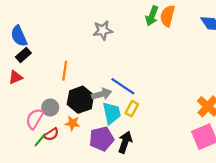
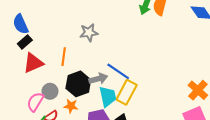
gray star: (103, 30) -> (89, 33), moved
red triangle: (16, 77) -> (33, 63), moved, size x1.5
yellow rectangle: (132, 109) -> (127, 92), size x1.6

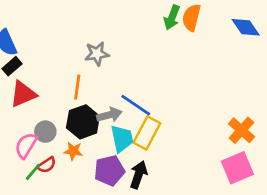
orange line: (64, 57) -> (77, 87), moved

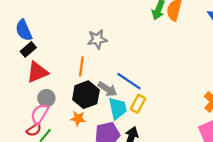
gray arrow: (109, 115) -> (107, 89), turned 48
gray circle: (45, 132) -> (46, 98), moved
yellow rectangle: (147, 133) -> (138, 104), size x0.7
red semicircle: (47, 165) -> (34, 130), moved

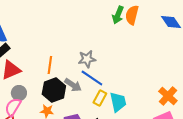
gray star: (97, 39) -> (87, 59), moved
cyan trapezoid: (118, 108) -> (118, 102), moved

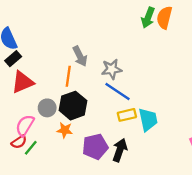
gray arrow: (73, 85) -> (80, 56), moved, turned 30
gray circle: (19, 93) -> (47, 108), moved
yellow rectangle: (100, 98) -> (127, 115), turned 49

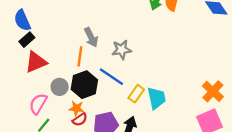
blue line: (117, 91) -> (111, 77), moved
yellow rectangle: (127, 115) -> (136, 94), turned -42
red semicircle: (19, 142) -> (80, 120), moved

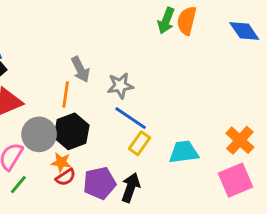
blue line: (111, 77) -> (131, 118), moved
gray circle: (60, 87) -> (39, 134), size x1.5
cyan trapezoid: (157, 98) -> (184, 152), moved, turned -85

